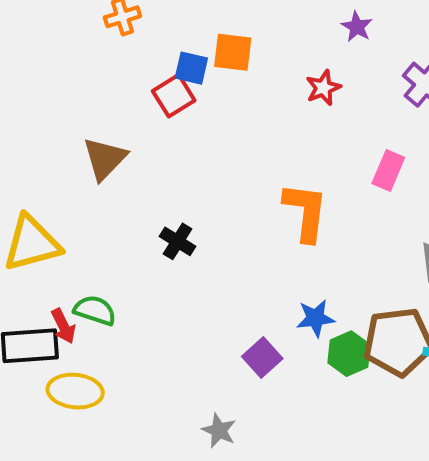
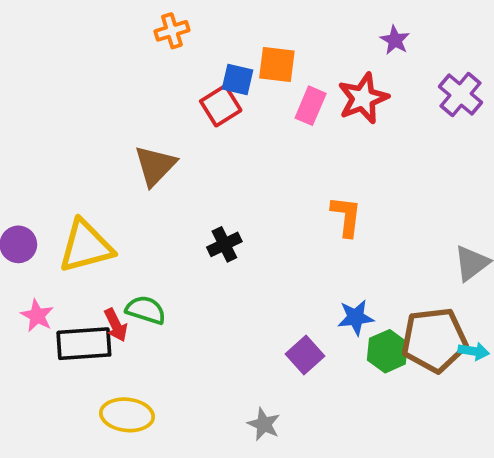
red star: (323, 88) -> (363, 98), size x1.5
pink rectangle: (388, 170) -> (311, 106), moved
orange L-shape: (306, 212) -> (346, 216), size x0.7
black cross: (178, 241) -> (224, 244), turned 32
yellow ellipse: (75, 391) -> (127, 415), moved

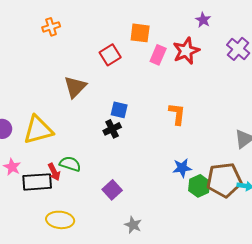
orange cross: (172, 31) -> (51, 27), moved
blue square: (238, 80) -> (119, 110), moved
purple square: (305, 355) -> (112, 190), moved

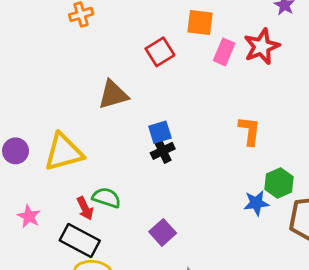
brown triangle: (75, 87) -> (113, 95), turned 30
blue square: (119, 110) -> (160, 132), moved, turned -30
pink star: (12, 167) -> (29, 216), moved
black rectangle: (37, 182) -> (80, 240), moved, turned 32
green hexagon: (199, 186) -> (279, 183), moved

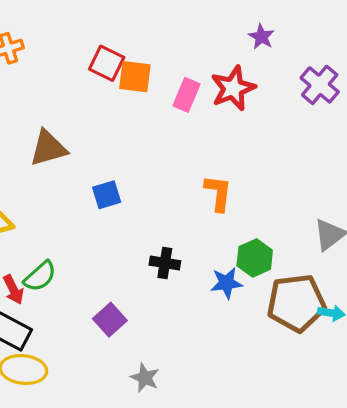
orange square: (200, 22) -> (135, 77), moved
red square: (160, 52) -> (107, 63), moved, turned -32
black cross: (163, 151) -> (165, 263), moved, turned 35
green semicircle: (106, 198) -> (40, 276), turned 120

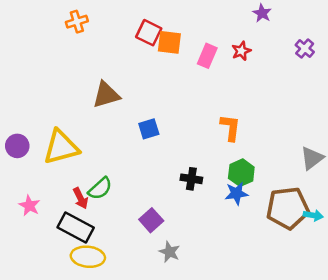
purple cross: (320, 85) -> (305, 48), size x0.7
red star: (233, 88) -> (241, 51), size x0.6
green hexagon: (255, 258) -> (241, 173), moved
gray star: (145, 378) -> (169, 252), moved

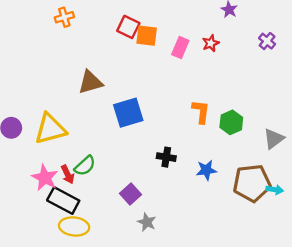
blue square: (149, 129) -> (128, 113), size x1.6
green hexagon: (241, 173) -> (231, 122), moved
pink star: (29, 206) -> (45, 178), moved, size x1.4

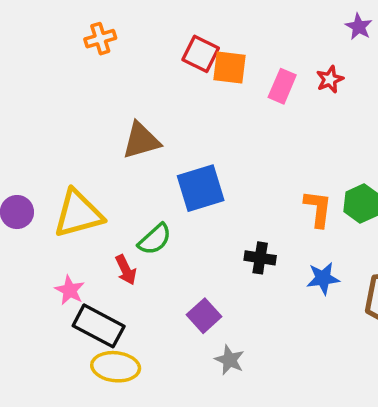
orange L-shape: (201, 112) -> (318, 209), moved
green semicircle: (85, 166) -> (155, 239), moved
red arrow: (68, 174) -> (126, 270), moved
pink star: (45, 178) -> (70, 290), size x0.7

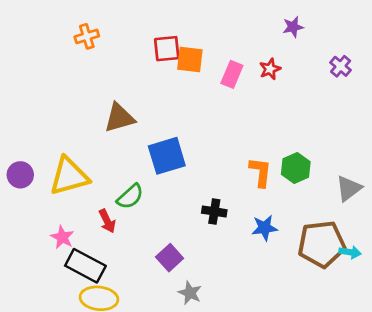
purple star: (359, 27) -> (293, 27), turned 30
red square: (201, 54) -> (167, 49), turned -32

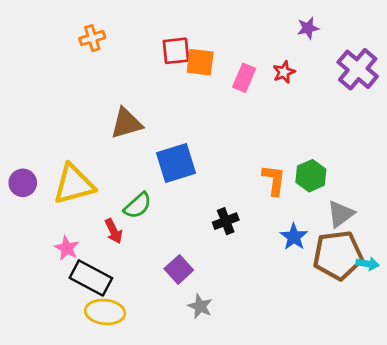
purple cross: (341, 66) -> (358, 69), size x1.8
gray triangle: (349, 188) -> (341, 214), moved
black cross: (214, 211) -> (226, 221), turned -30
blue star: (265, 228) -> (294, 237), moved, turned -30

